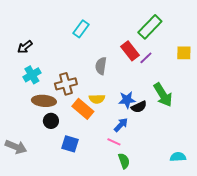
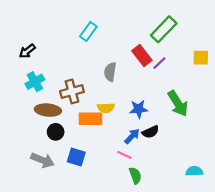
black semicircle: (139, 107) -> (151, 132), moved
orange rectangle: (83, 109) -> (91, 119), turned -40
gray arrow: (16, 147) -> (42, 160), moved

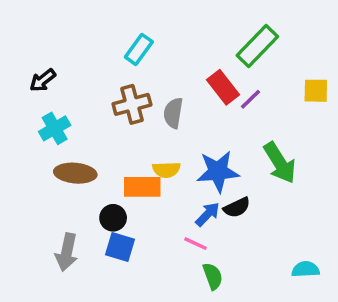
brown cross: (72, 91) -> (132, 104), moved
blue star: (139, 109) -> (218, 171), size x1.4
black circle: (56, 132) -> (113, 218), moved
gray arrow: (42, 160) -> (67, 252), turned 80

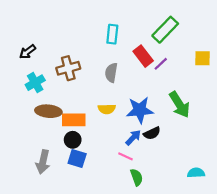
cyan rectangle: (139, 49) -> (112, 34), moved, turned -30
brown cross: (132, 104) -> (68, 68), moved
orange rectangle: (142, 187) -> (74, 120), moved

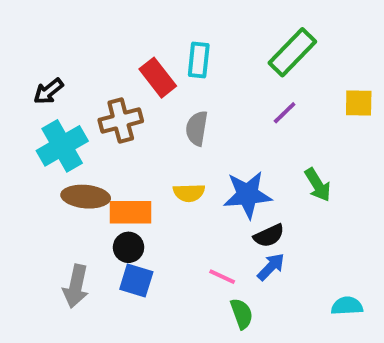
red rectangle: (143, 56) -> (158, 78), moved
cyan cross: (35, 83) -> (62, 146), size x1.4
green arrow: (179, 105) -> (318, 185), size x0.7
blue arrow: (133, 138) -> (271, 267), moved

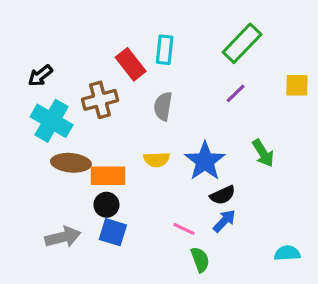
cyan cross: (62, 146) -> (52, 121), turned -30
blue star: (247, 195) -> (205, 161), turned -30
gray arrow: (76, 286) -> (63, 237), turned -116

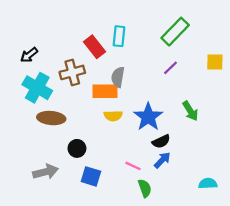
orange rectangle: (108, 176) -> (105, 91), moved
blue square: (113, 232) -> (91, 176), moved

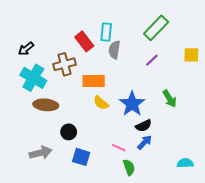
gray semicircle: (118, 77) -> (114, 50), moved
yellow semicircle: (113, 116) -> (101, 103), turned 42

